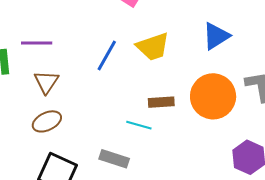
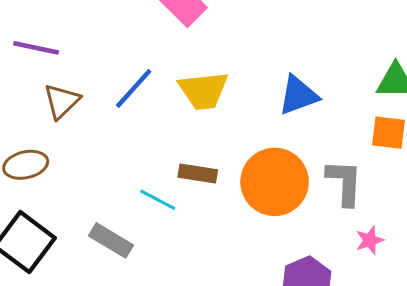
brown triangle: (46, 82) -> (62, 101), moved

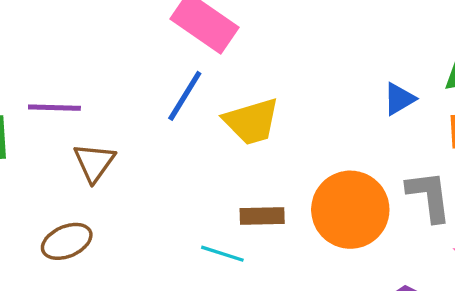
blue line: (134, 88) -> (185, 96), moved
blue triangle: (298, 95) -> (399, 99), moved, size x0.7

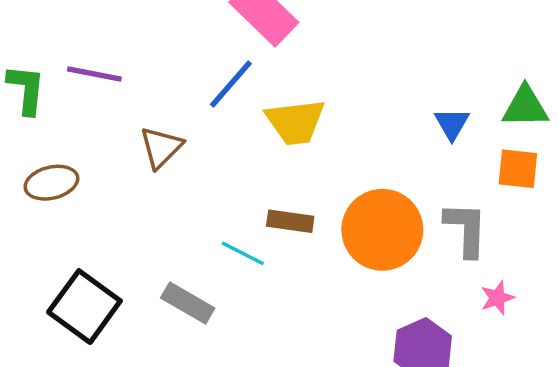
blue triangle: (399, 99) -> (452, 124), turned -39
brown triangle: (94, 162) -> (161, 147), moved
brown ellipse: (67, 241) -> (51, 183), moved

